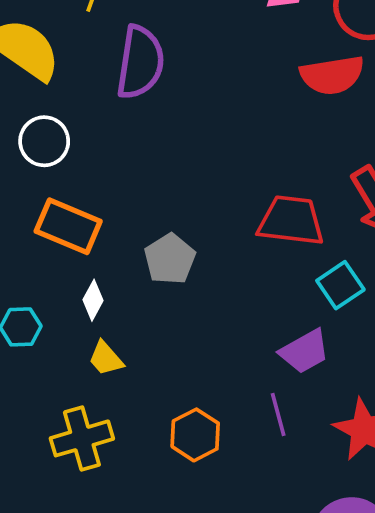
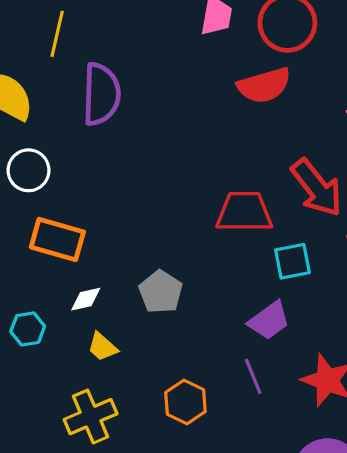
gray pentagon: (170, 259) -> (161, 292), moved
cyan square: (340, 285) -> (292, 261), turned 30
white diamond: (93, 300) -> (86, 299), turned 56

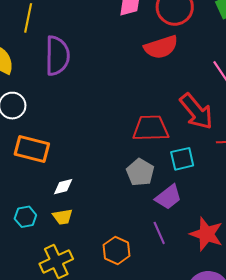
gray pentagon: (161, 292) -> (140, 172), moved
white diamond: (86, 299) -> (63, 187), moved
cyan hexagon: (28, 329) -> (25, 217), moved
yellow trapezoid: (102, 347) -> (63, 217), turned -50

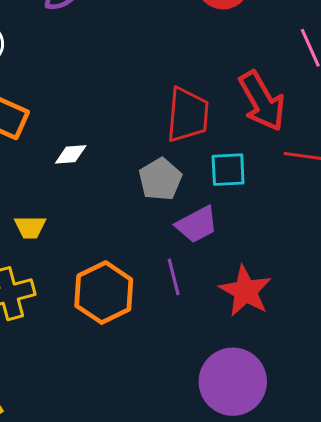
red trapezoid: (151, 128) -> (188, 115), turned 87
white diamond: (63, 187) -> (71, 154), moved
orange hexagon: (117, 250) -> (104, 293), size x1.4

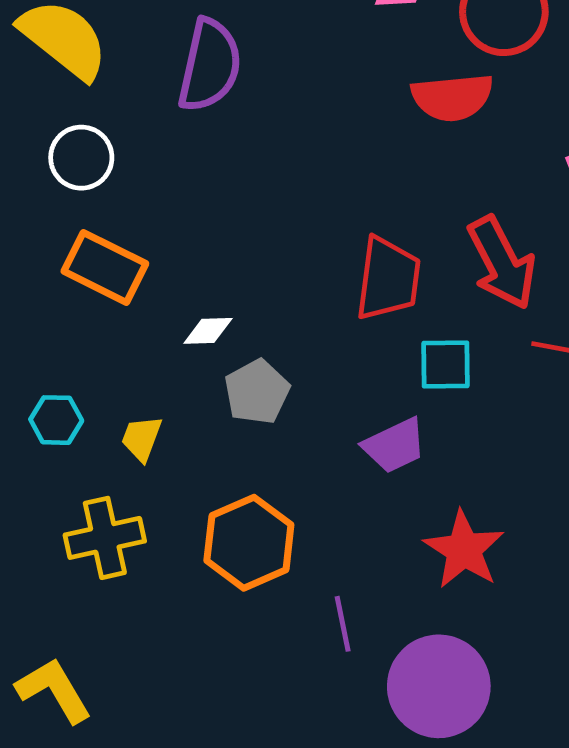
gray pentagon: (160, 179) -> (257, 392), moved
yellow trapezoid: (30, 227) -> (142, 438), turned 108
purple line: (174, 277) -> (343, 624), moved

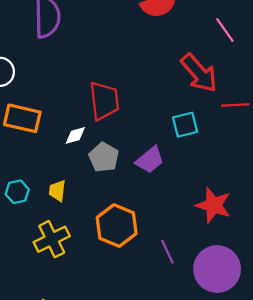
red trapezoid: (388, 279) -> (104, 101), moved
purple trapezoid: (395, 446) -> (150, 160), moved

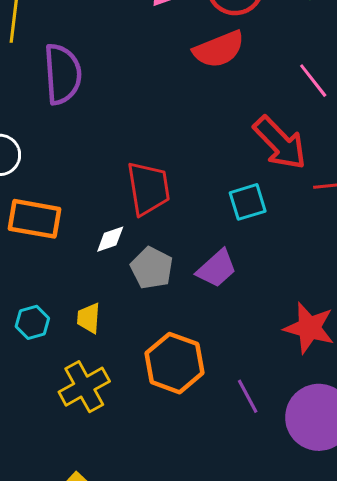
cyan square: (185, 125) -> (248, 202), moved

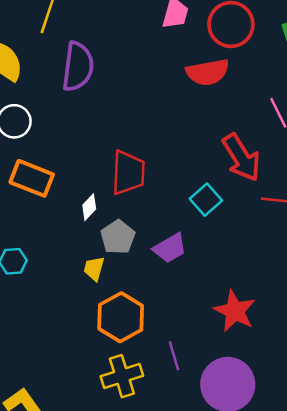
cyan square: (248, 202) -> (206, 200), turned -36
white diamond: (110, 239) -> (89, 207), turned -40
yellow trapezoid: (89, 318) -> (94, 269), moved
yellow cross: (84, 387) -> (122, 376), moved

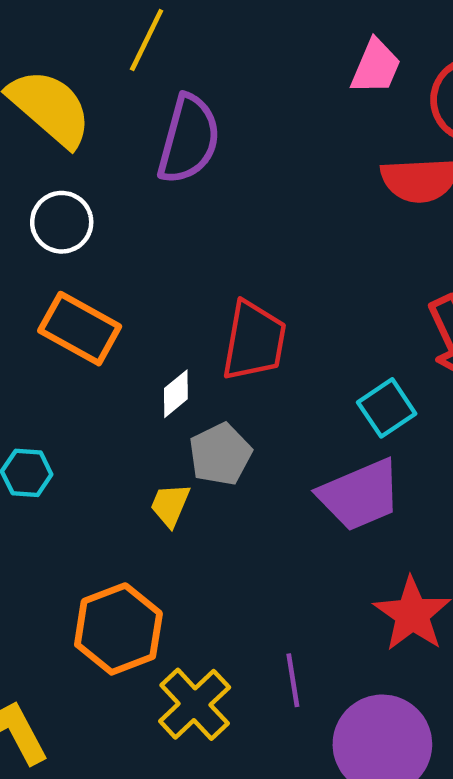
purple trapezoid: (170, 248) -> (360, 495), moved, size x1.4
orange hexagon: (121, 317) -> (118, 629), moved
yellow cross: (122, 376) -> (195, 704), turned -33

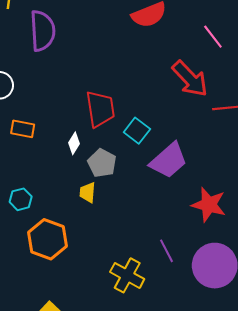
orange rectangle: (80, 329) -> (23, 129), size x0.7
cyan square: (387, 408) -> (137, 131), moved
orange hexagon: (118, 629) -> (48, 239), moved

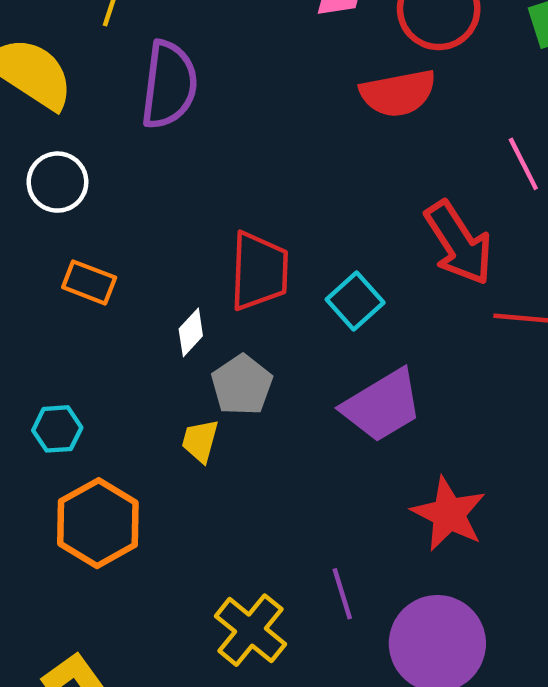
cyan square: (137, 131) -> (355, 301), moved

